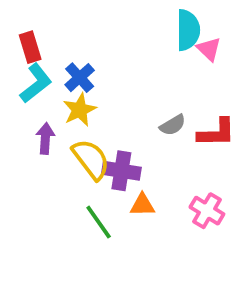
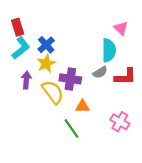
cyan semicircle: (188, 30) -> (109, 50), moved
purple cross: (121, 171) -> (70, 79), moved
orange triangle: (142, 205) -> (82, 106), moved
green line: (99, 222) -> (71, 128), moved

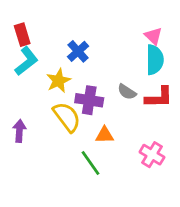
blue cross: (46, 45) -> (78, 51), moved
cyan semicircle: (109, 50) -> (155, 60), moved
gray semicircle: (100, 72) -> (127, 92), turned 64
purple arrow: (26, 80) -> (19, 131), moved

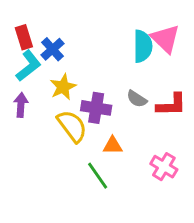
pink triangle: (153, 36) -> (165, 39), size x1.5
blue cross: (78, 51) -> (52, 49), moved
cyan semicircle: (155, 60) -> (143, 46), moved
purple arrow: (19, 131) -> (21, 105), moved

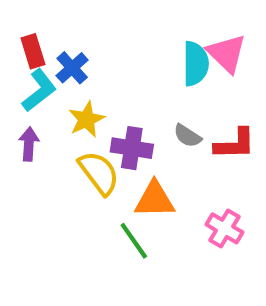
orange triangle: (113, 146) -> (154, 200), size x1.5

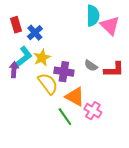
cyan semicircle: (196, 64) -> (93, 16), moved
cyan L-shape: (39, 90) -> (24, 57), moved
orange triangle: (154, 200) -> (75, 97), turned 30
pink cross: (224, 228) -> (93, 111), moved

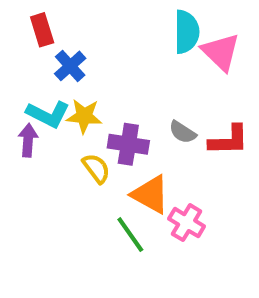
red rectangle: (16, 25) -> (42, 30), moved
cyan L-shape: (24, 57) -> (48, 114), turned 65
yellow star: (42, 58) -> (84, 116), turned 30
yellow semicircle: (48, 84) -> (96, 168), size x0.7

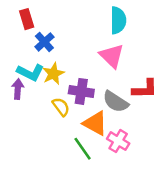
pink triangle: (221, 52) -> (112, 56), moved
yellow star: (84, 116) -> (53, 74), turned -30
gray semicircle: (183, 132) -> (116, 102), moved, size x1.5

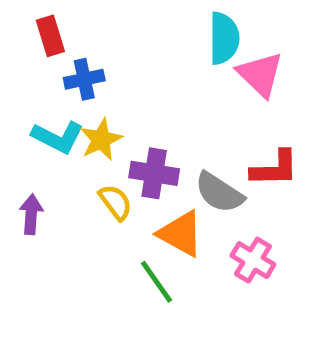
blue cross: (44, 42) -> (84, 79), turned 30
pink triangle: (112, 56) -> (260, 74), moved
purple arrow: (18, 89) -> (31, 214), moved
pink cross: (118, 141) -> (253, 260), moved

